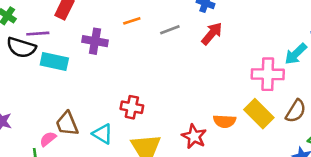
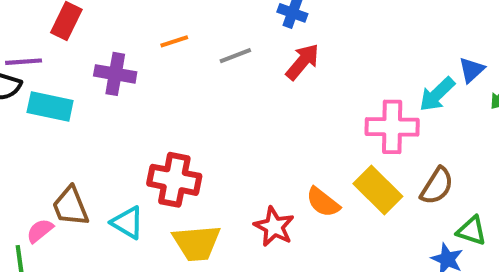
red cross: (132, 107) -> (174, 180), size x1.4
orange semicircle: (225, 121) -> (323, 202), turned 35

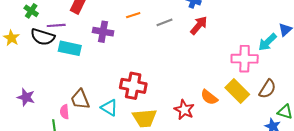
pink semicircle: (40, 231) -> (65, 112), turned -56

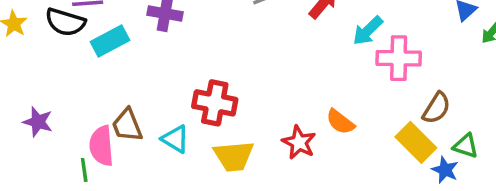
cyan arrow: (267, 42) -> (368, 31), moved
cyan rectangle: (70, 48) -> (110, 41), turned -40
yellow rectangle: (237, 91) -> (416, 142), moved
pink semicircle: (65, 112) -> (101, 146), size x1.6

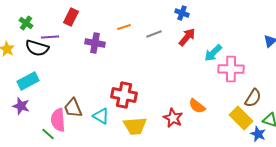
cyan rectangle: (110, 41) -> (28, 81), moved
green line: (84, 170) -> (48, 134), turned -40

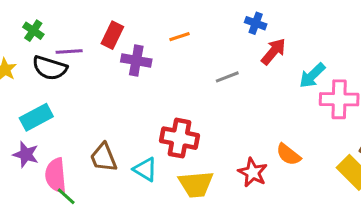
blue cross: (182, 13) -> (256, 23), moved
red rectangle: (71, 17) -> (112, 35), moved
gray line: (154, 34) -> (227, 77), moved
pink semicircle: (58, 120) -> (56, 175), moved

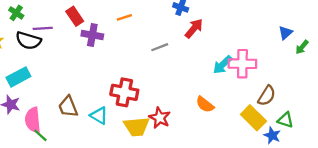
red rectangle: (112, 35) -> (75, 16), turned -60
cyan arrow: (312, 75) -> (223, 65), moved
red star: (253, 172) -> (160, 118), moved

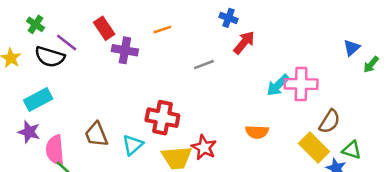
purple line: (43, 28) -> (67, 43), turned 42
orange semicircle: (205, 105) -> (257, 132), turned -36
cyan triangle: (99, 116) -> (133, 145), turned 48

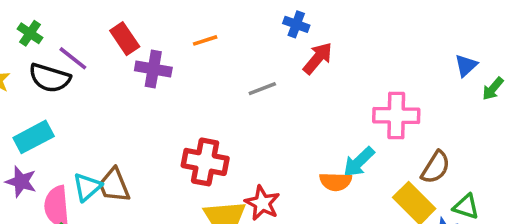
cyan arrow: (278, 85) -> (359, 162), moved
cyan triangle: (133, 145) -> (87, 187), moved

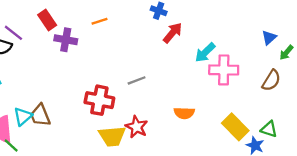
gray line: (262, 89) -> (137, 80), moved
cyan arrow: (359, 162) -> (205, 53), moved
brown semicircle: (436, 167) -> (271, 80), moved

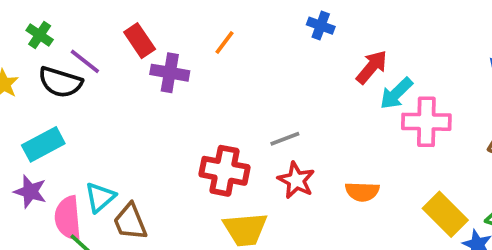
orange line: (99, 21) -> (224, 43), turned -35
red arrow: (173, 33) -> (372, 67), moved
brown trapezoid: (40, 115) -> (130, 222), moved
red star: (137, 127) -> (296, 180), moved

